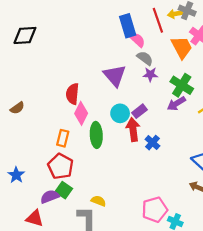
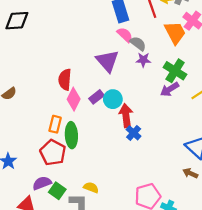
pink semicircle: (137, 40) -> (125, 35), moved
purple rectangle: (140, 111) -> (96, 97), moved
green ellipse: (96, 135) -> (71, 135), moved
blue cross: (152, 143) -> (134, 133), moved
green square: (64, 190) -> (57, 191), moved

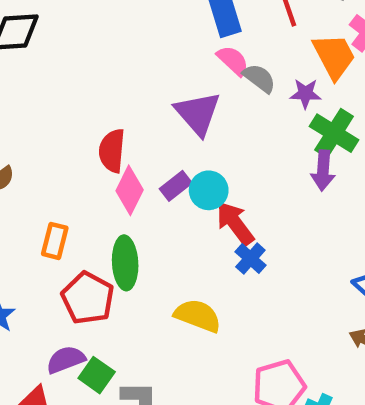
purple star: (143, 60) -> (305, 94), moved
purple arrow: (170, 89) -> (323, 171), turned -54
red arrow: (126, 115) -> (235, 223), turned -30
orange rectangle: (55, 124) -> (55, 241), moved
yellow semicircle: (91, 187) -> (198, 316), moved, size x1.5

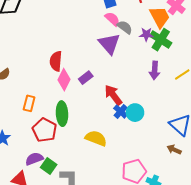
purple triangle: (198, 113) -> (109, 44), moved
green cross: (334, 133) -> (161, 40), moved
cyan circle: (209, 190) -> (135, 113), moved

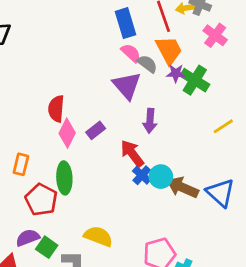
orange trapezoid: (160, 17) -> (169, 50), moved
purple arrow: (155, 70) -> (150, 121), moved
yellow semicircle: (96, 138) -> (98, 236), moved
brown arrow: (174, 150) -> (183, 187), moved, size x1.6

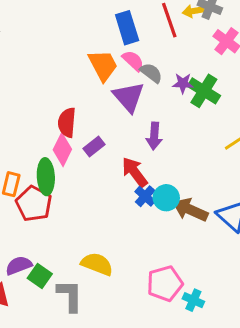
orange trapezoid: (169, 50) -> (103, 65), moved
red semicircle: (56, 109) -> (67, 122), moved
green ellipse: (64, 178) -> (46, 177), moved
red pentagon: (41, 200) -> (34, 204), moved

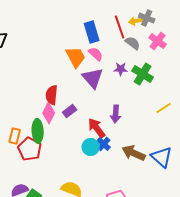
gray semicircle: (151, 73) -> (133, 43), moved
purple star: (183, 83) -> (121, 69), moved
purple arrow: (154, 136) -> (116, 114), moved
cyan circle: (166, 198) -> (91, 147), moved

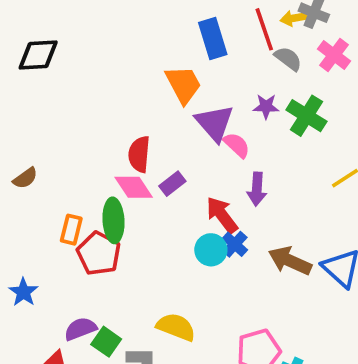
pink semicircle: (96, 54) -> (237, 145), moved
pink diamond: (49, 113) -> (134, 187), turned -60

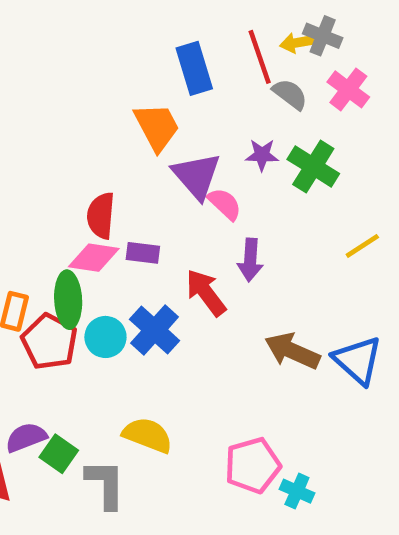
purple rectangle: (172, 184) -> (143, 253), turned 45
pink diamond: (134, 187) -> (94, 258), turned -48
blue cross: (235, 244) -> (155, 330), moved, size x1.5
cyan circle: (211, 250) -> (105, 337), moved

